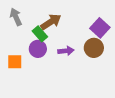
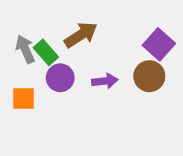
gray arrow: (16, 17) -> (25, 49), moved
green rectangle: (40, 34) -> (46, 52), moved

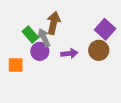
brown arrow: (81, 35) -> (53, 23), turned -45
gray arrow: (25, 49) -> (44, 38), moved

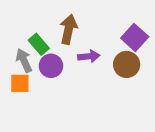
gray arrow: (44, 38) -> (24, 60), moved
purple arrow: (69, 53) -> (89, 56), moved

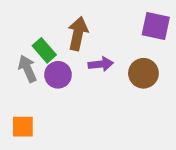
purple square: (135, 37) -> (156, 26), moved, turned -30
orange square: (20, 83) -> (23, 127), moved

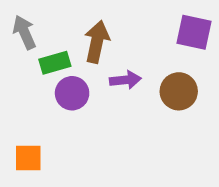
green rectangle: (44, 50) -> (55, 63), turned -65
gray arrow: (27, 69) -> (24, 32), moved

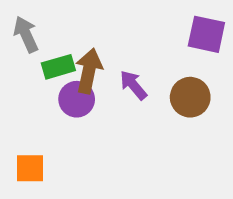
brown arrow: (97, 42) -> (89, 71), moved
purple arrow: (125, 80) -> (133, 85), turned -124

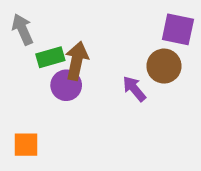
purple arrow: (133, 85) -> (134, 89), moved
brown circle: (190, 97) -> (164, 66), moved

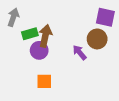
gray arrow: (23, 29) -> (13, 17), turned 42
orange square: (26, 145) -> (44, 81), moved

